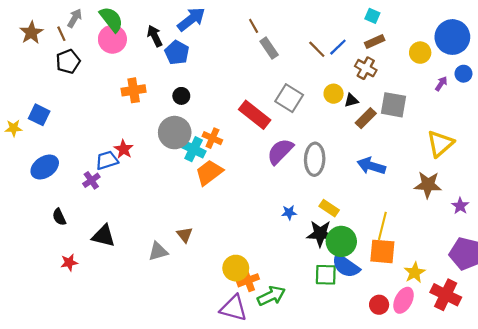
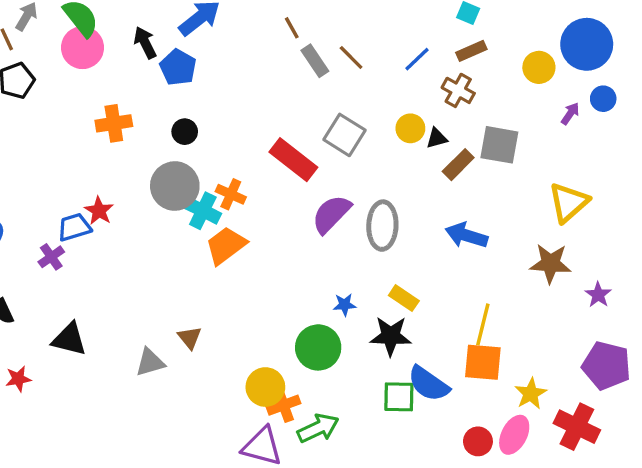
brown line: (317, 49) -> (351, 57), moved
green circle: (341, 241) -> (318, 347), moved

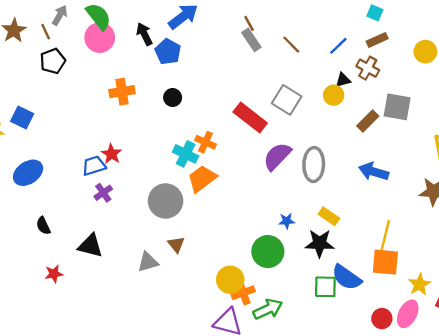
gray rectangle: (315, 61) -> (251, 40), moved
black triangle: (437, 138) -> (343, 80), moved
gray circle: (175, 186) -> (166, 201), moved
purple cross: (51, 257) -> (103, 193), moved

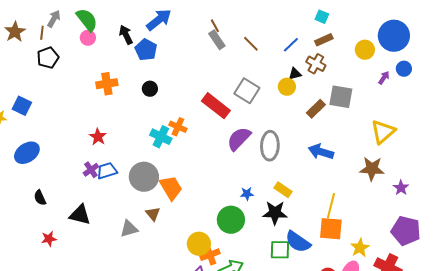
brown line: (46, 32) -> (42, 33), turned 32
pink circle: (100, 38) -> (88, 38), size x0.6
blue trapezoid: (94, 166) -> (107, 171), moved
orange trapezoid: (202, 179) -> (171, 188), moved, turned 96

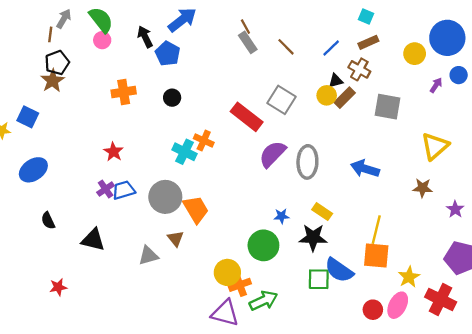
brown star: (15, 32) -> (53, 81), moved
brown rectangle: (316, 109) -> (345, 98), moved
brown star: (372, 169) -> (422, 188), size x0.7
red star: (49, 239) -> (58, 287), moved

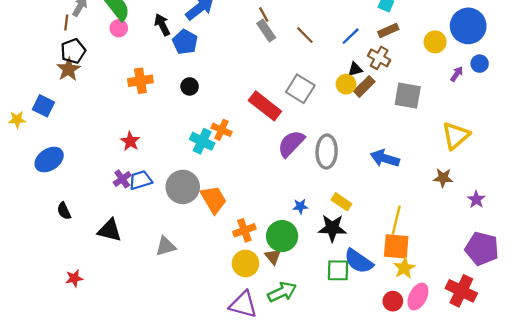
brown triangle: (175, 239) -> (273, 257), moved
yellow star: (409, 277) -> (404, 268), moved
orange cross: (240, 285) -> (244, 230), moved

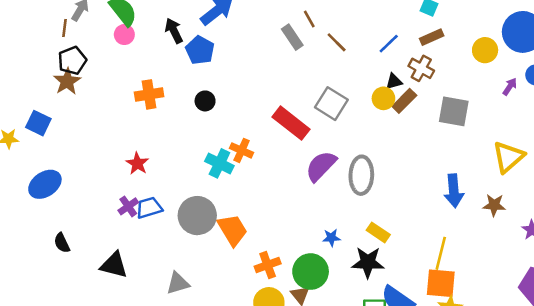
brown line: (264, 15) -> (309, 19), moved
blue arrow: (385, 158) -> (454, 191), moved, turned -112

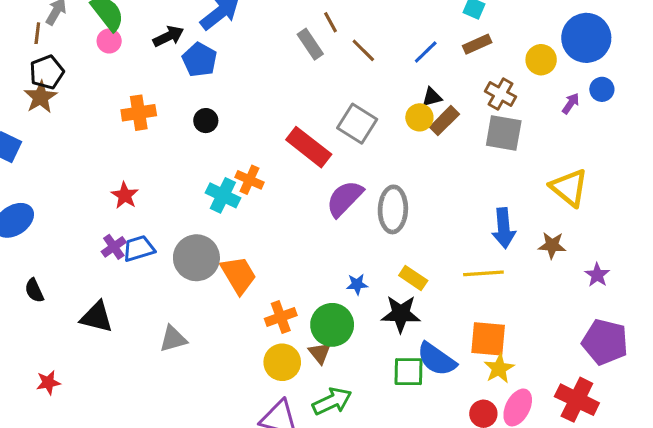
black arrow: (174, 31) -> (168, 36), turned 90
brown cross: (421, 68) -> (501, 94), moved
yellow triangle: (508, 157) -> (569, 188), turned -40
yellow line: (441, 253) -> (483, 273), moved, turned 72

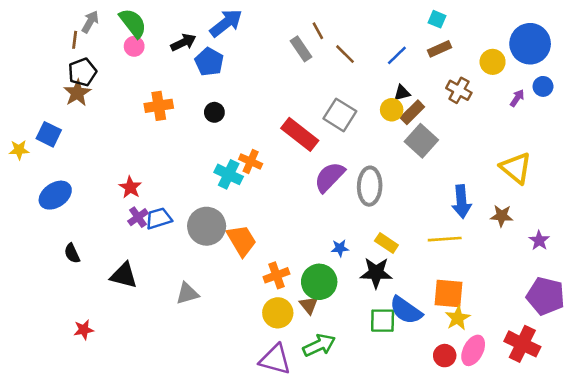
gray square: (504, 133) -> (421, 141), moved, turned 32
red star: (125, 195) -> (130, 187), moved

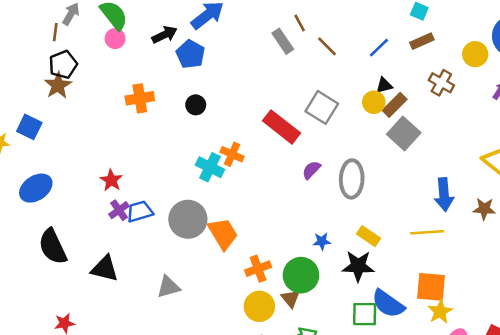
purple semicircle: (330, 177) -> (311, 170), size x0.6
black semicircle: (72, 253) -> (53, 247), size x1.8

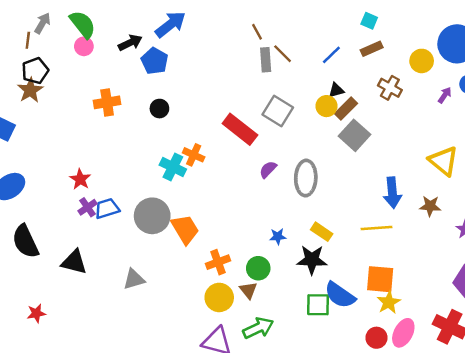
gray rectangle: (283, 41) -> (266, 60), moved, turned 30
green circle: (301, 275) -> (258, 268), size x0.7

